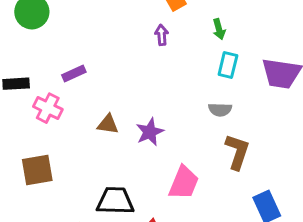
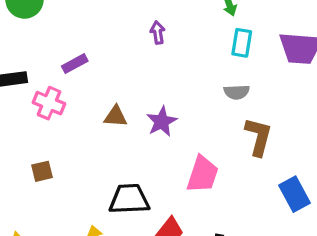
purple arrow: (162, 35) -> (158, 33), moved
brown square: (37, 170) -> (42, 171), size x0.6

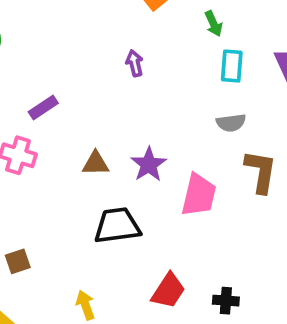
brown square: (42, 171) -> (18, 261), moved
pink trapezoid: (202, 174) -> (199, 195), moved
black trapezoid: (129, 199) -> (117, 226), moved

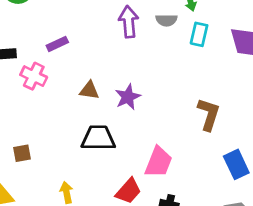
purple arrow: (135, 63) -> (129, 22), size x1.6
gray semicircle: (231, 123) -> (166, 20), moved
pink trapezoid: (199, 195) -> (159, 162), moved

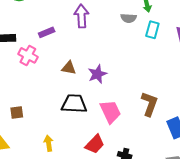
purple arrow: (129, 22) -> (82, 16), moved
brown L-shape: (209, 114) -> (149, 104), moved
pink trapezoid: (159, 162) -> (110, 112), moved, turned -50

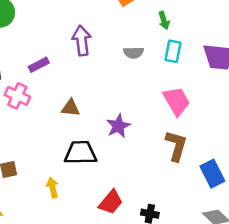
gray semicircle: (129, 18) -> (134, 53), moved
purple star: (97, 74) -> (118, 126), moved
pink trapezoid: (110, 112) -> (177, 101), moved
yellow arrow: (49, 143) -> (53, 188), moved

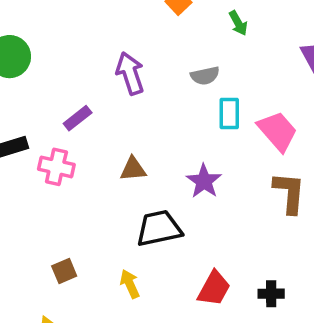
cyan rectangle: (173, 51) -> (229, 114), moved

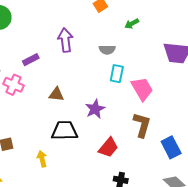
green arrow: (238, 23) -> (132, 24), turned 80
red trapezoid: (214, 288) -> (108, 147), moved

